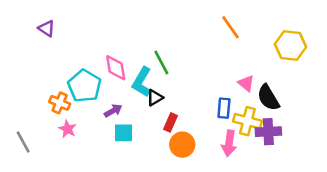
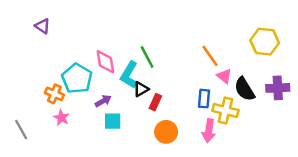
orange line: (230, 27) -> (210, 56), moved
red rectangle: (170, 122) -> (155, 102), moved
purple cross: (268, 132) -> (278, 88), moved

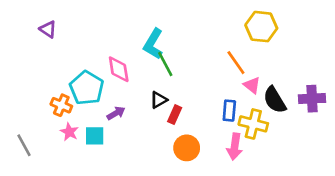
yellow hexagon: (265, 42) -> (261, 27), moved
cyan L-shape: (129, 75) -> (153, 44), moved
cyan square: (113, 121) -> (95, 136), moved

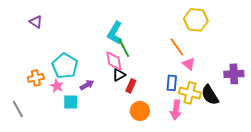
pink diamond: (119, 69) -> (114, 61), moved
black semicircle: (275, 100) -> (210, 95), moved
orange cross: (61, 105) -> (36, 78), moved, turned -35
pink star: (69, 132) -> (57, 86), moved

